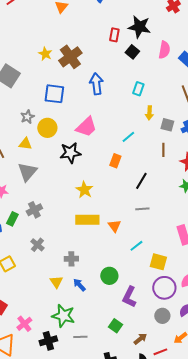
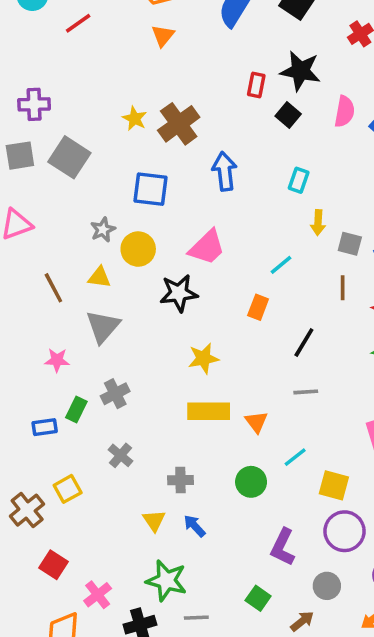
yellow star: (84, 190) -> (203, 358), turned 30
green circle: (109, 276) -> (251, 482), moved
gray circle: (162, 316) -> (327, 586), moved

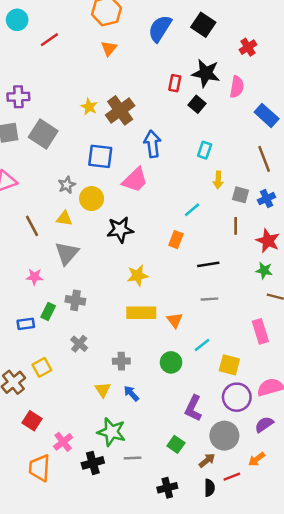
pink semicircle: (344, 111) -> (237, 87), moved
pink trapezoid: (207, 247) -> (135, 180), moved
black line: (304, 343) -> (208, 264), turned 50
gray cross: (115, 394) -> (75, 300), turned 36
gray circle: (327, 586) -> (224, 436), size x1.5

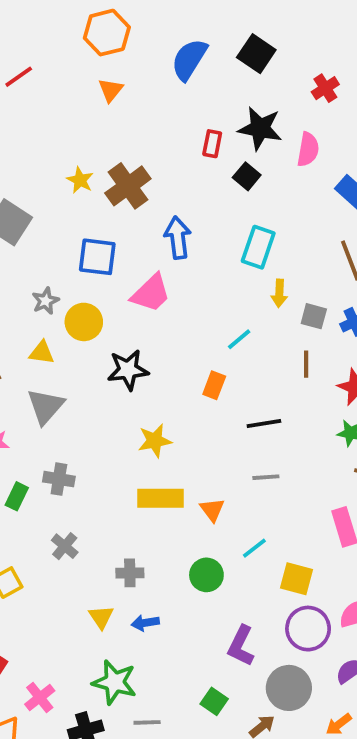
cyan rectangle: (205, 150) -> (258, 247), size x1.5
blue arrow: (131, 393) -> (145, 623), turned -56

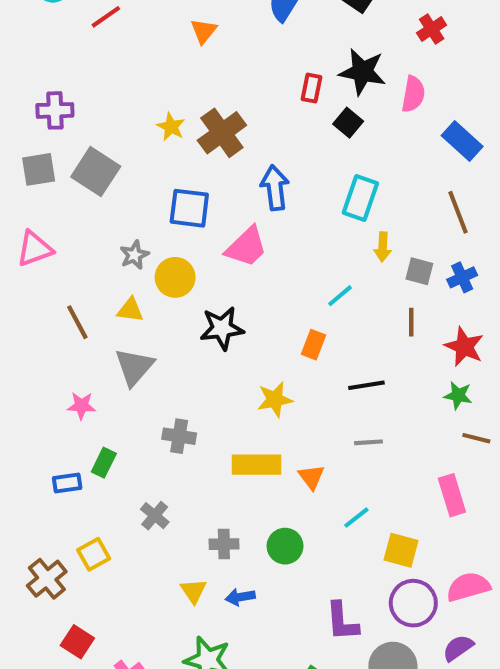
yellow star: (155, 441) -> (275, 400), moved
gray cross: (59, 479) -> (179, 436), moved
green circle: (206, 575) -> (285, 546), moved
purple L-shape: (241, 646) -> (342, 621), turned -30

